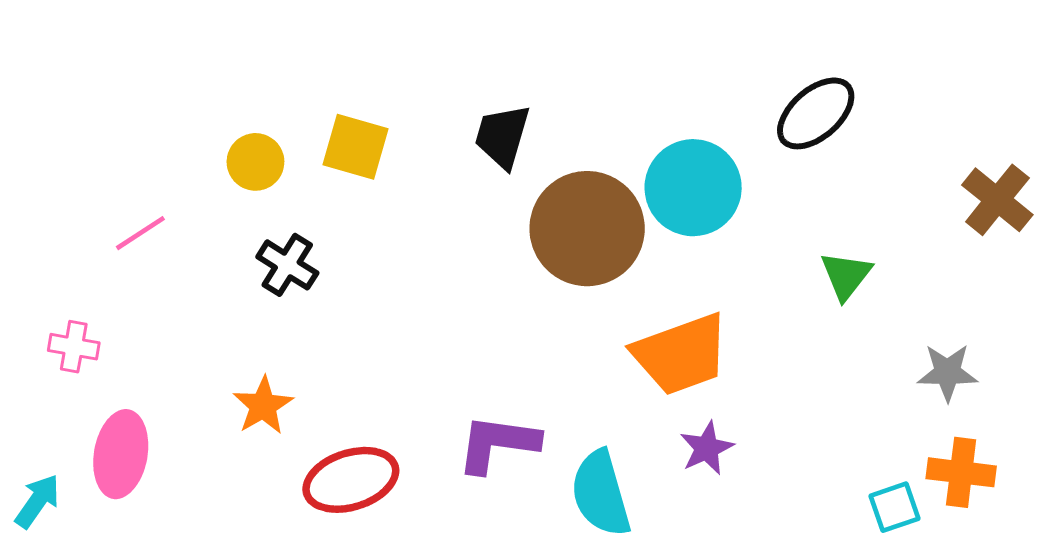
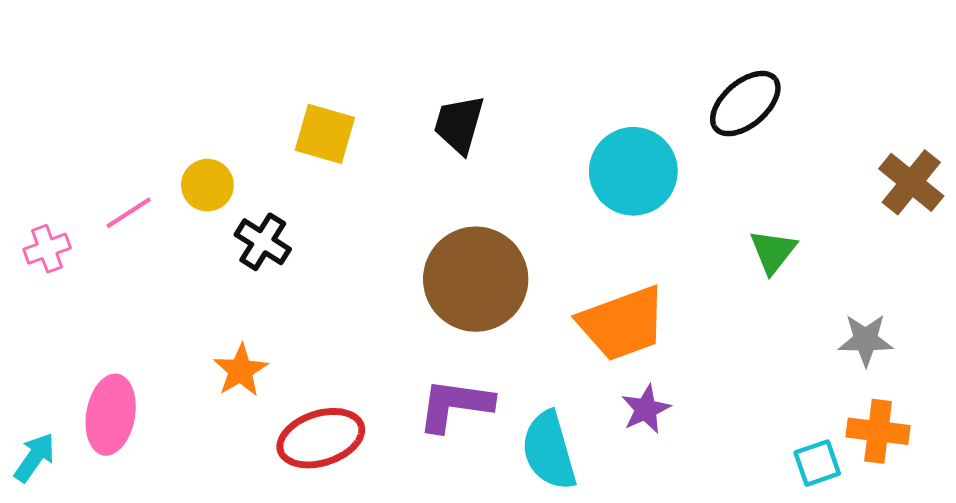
yellow circle: (255, 162) -> (207, 185), moved
brown circle: (587, 229) -> (476, 279), moved
pink cross: (74, 347) -> (47, 249), moved, turned -30

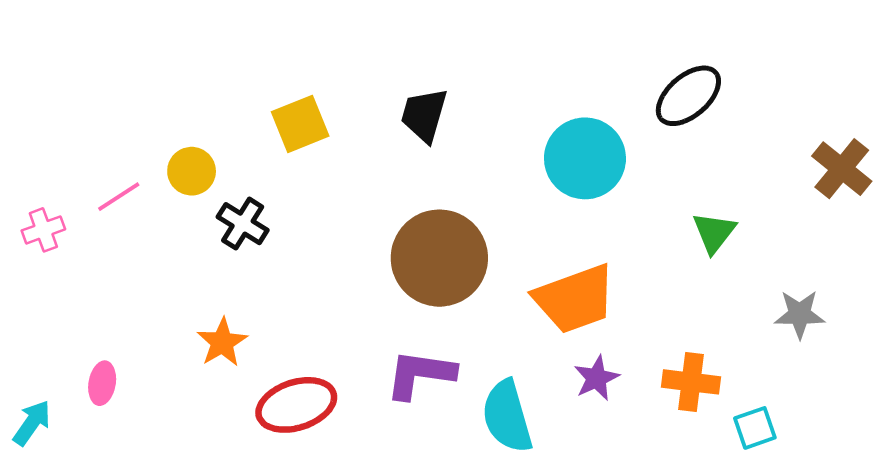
yellow square: (325, 134) -> (300, 124), turned -38
pink ellipse: (111, 415) -> (102, 383), size x0.6
orange cross: (878, 431) -> (691, 382), moved

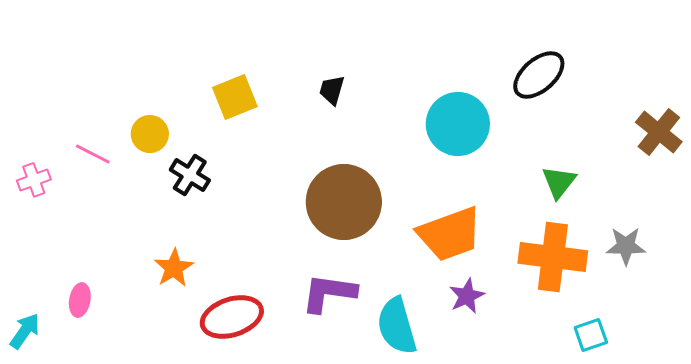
black trapezoid: (424, 115) -> (332, 90), size x0.7
pink line: (119, 197) -> (93, 154), turned 60
orange cross: (691, 382) -> (553, 257), moved, size x1.5

